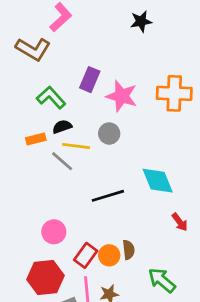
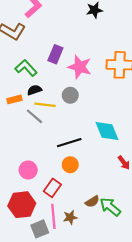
brown semicircle: (129, 250) -> (92, 202), moved, turned 64
orange circle: (109, 255) -> (70, 165), moved

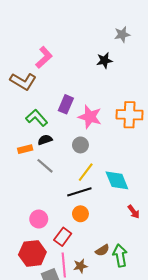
yellow line: (45, 105) -> (86, 172), moved, turned -60
green arrow: (110, 207) -> (120, 256), turned 40

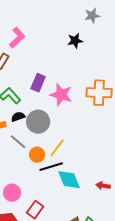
gray circle: (80, 145) -> (38, 122), moved, size x1.5
cyan diamond: (117, 180) -> (69, 180), moved
red arrow: (134, 212) -> (103, 186), turned 136
orange circle: (80, 214) -> (37, 155), moved

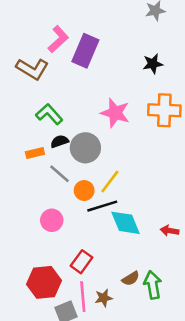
black star: (75, 41) -> (153, 64), moved
purple rectangle: (38, 83) -> (85, 51), moved, size x1.4
pink circle: (12, 193) -> (52, 220), moved

